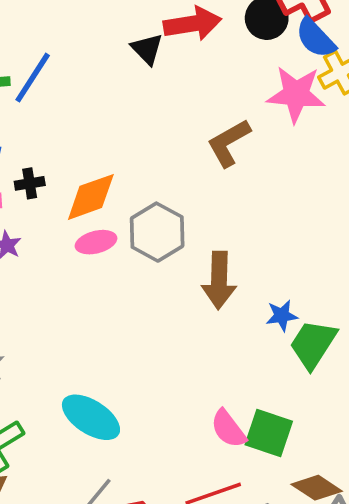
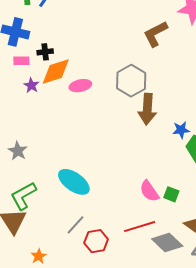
orange diamond: (91, 197) -> (56, 71), moved
gray hexagon: (157, 232) -> (131, 81), moved
green square: (269, 433) -> (171, 194), size x0.6

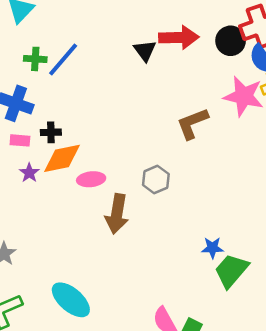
gray hexagon: (131, 81) -> (156, 180), size x0.7
brown arrow: (147, 109) -> (117, 214), moved

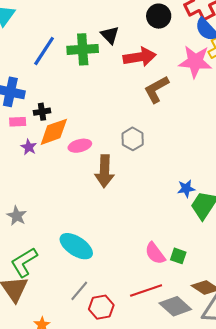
red arrow: (179, 38) -> (140, 57), moved
black circle: (231, 41) -> (159, 16), moved
green cross: (35, 59) -> (83, 49), moved, size x1.6

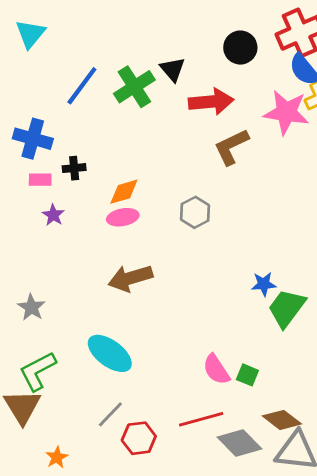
green cross: (83, 49) -> (134, 87), turned -32
orange diamond: (54, 132) -> (124, 192), moved, size x0.7
brown arrow: (105, 171) -> (130, 278), moved, turned 68

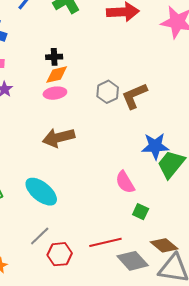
brown L-shape: (231, 147) -> (134, 96), moved
black cross: (74, 168) -> (54, 57), moved
blue star: (264, 284) -> (155, 146), size x1.5
pink semicircle: (216, 370) -> (125, 182), moved

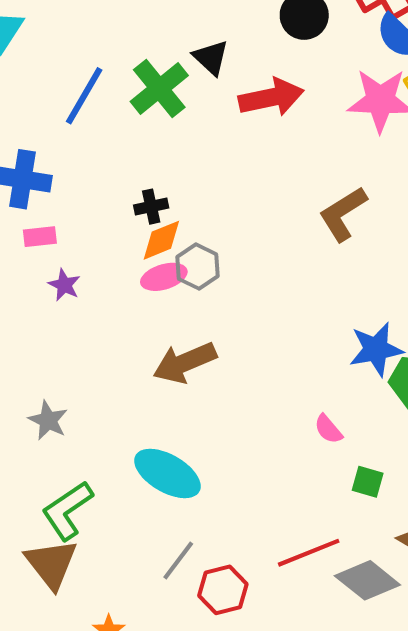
gray hexagon: (108, 92) -> (197, 267), moved
brown L-shape: (134, 96) -> (343, 214), moved
pink semicircle: (125, 182) -> (328, 429), size x0.7

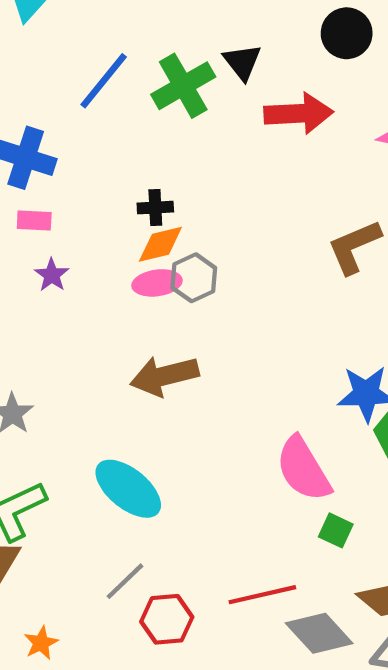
pink semicircle: (328, 429) -> (303, 469), size x2.0

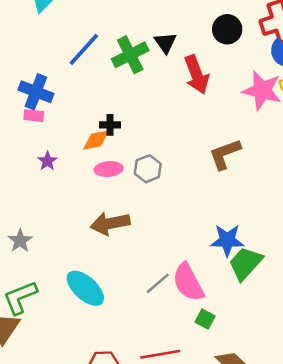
red arrow: (299, 113) -> (197, 75), turned 69
pink rectangle: (34, 221) -> (34, 116), moved
orange diamond: (160, 244) -> (96, 140), moved
gray hexagon: (194, 278) -> (148, 169), moved
gray line: (125, 581) -> (158, 283), moved

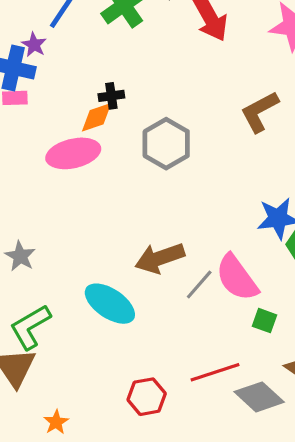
purple star: (47, 161) -> (34, 45), moved
pink ellipse: (109, 169) -> (73, 153), moved, size x1.5
gray hexagon: (148, 169) -> (166, 144), size x1.4
brown arrow: (110, 223) -> (160, 258), moved

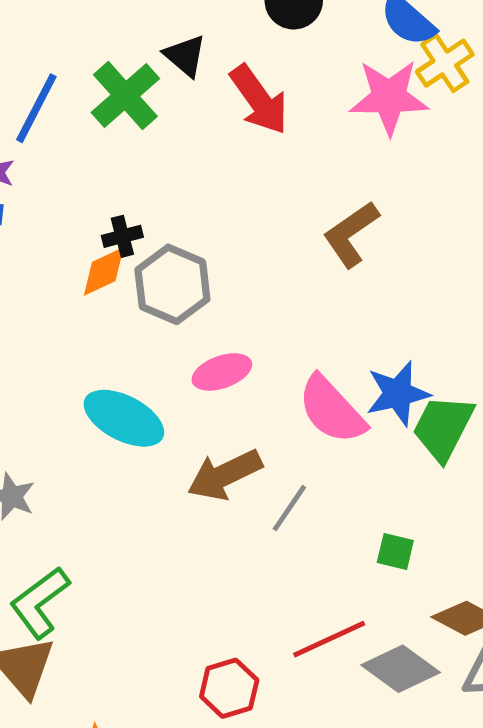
gray hexagon: (166, 144) -> (172, 284), moved
pink ellipse: (73, 153) -> (222, 372), moved, size x0.7
pink semicircle: (237, 278) -> (332, 410), moved
cyan ellipse: (110, 304) -> (124, 418), moved

